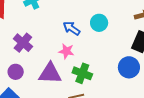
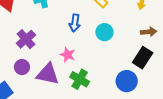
blue arrow: (72, 28) -> (75, 23), moved, turned -126
purple circle: (16, 72) -> (22, 67), moved

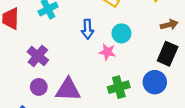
pink star: (68, 55) -> (107, 52), moved
green cross: (80, 79) -> (119, 87), moved, turned -36

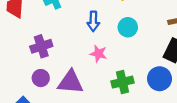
pink star: (107, 52) -> (98, 54), moved
purple cross: (38, 56) -> (41, 46), turned 30

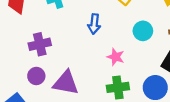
cyan circle: (128, 27) -> (143, 31), moved
pink star: (98, 54) -> (116, 57), moved

